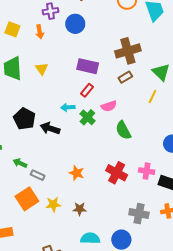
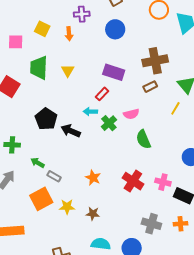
blue circle: (75, 24) -> (115, 29), moved
red rectangle: (87, 90) -> (102, 94), moved

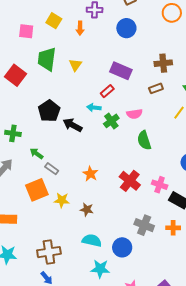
brown cross: (155, 61) -> (163, 63), size x0.7

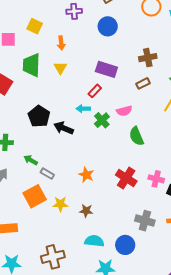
orange arrow: (80, 28) -> (61, 43), moved

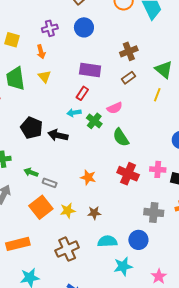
purple cross: (74, 11) -> (50, 28), moved
green semicircle: (136, 136) -> (121, 137), moved
brown cross: (53, 257) -> (67, 249), moved

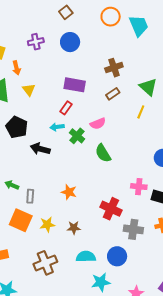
orange arrow: (41, 52) -> (16, 68), moved
black pentagon: (32, 128) -> (17, 127), moved
red cross: (128, 174) -> (111, 209), moved
gray rectangle: (50, 183) -> (30, 196), turned 72
orange square: (41, 207) -> (21, 220), turned -30

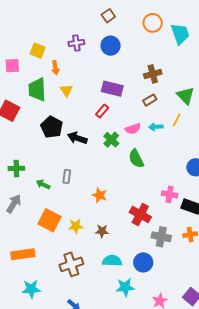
cyan arrow: (57, 127) -> (156, 127), moved
black arrow: (40, 149) -> (77, 138), moved
gray rectangle: (30, 196) -> (67, 176), moved

